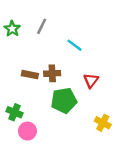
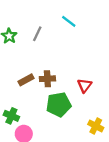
cyan line: (75, 45) -> (69, 21), moved
brown rectangle: (30, 75) -> (26, 80), turned -40

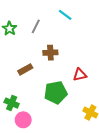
brown cross: (47, 79) -> (50, 53), moved
red triangle: (85, 85) -> (80, 75), turned 40

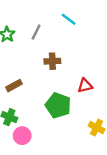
brown rectangle: (25, 69) -> (14, 86), moved
green pentagon: (56, 93) -> (58, 105), turned 30

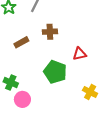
brown rectangle: (14, 86) -> (21, 42), moved

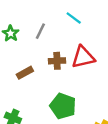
red triangle: (80, 54) -> (83, 57), moved, size x1.5

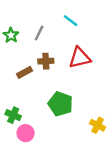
brown cross: (57, 61) -> (46, 61), moved

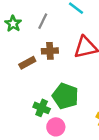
green cross: (13, 115) -> (42, 108), moved
pink circle: (26, 133) -> (56, 127), moved

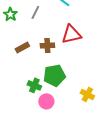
brown cross: (50, 51) -> (47, 45), moved
green pentagon: (65, 96) -> (54, 75), turned -30

